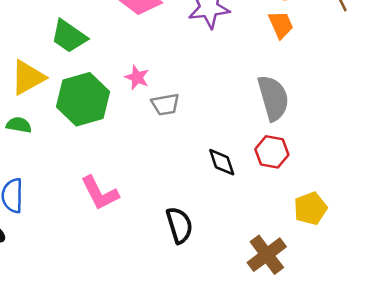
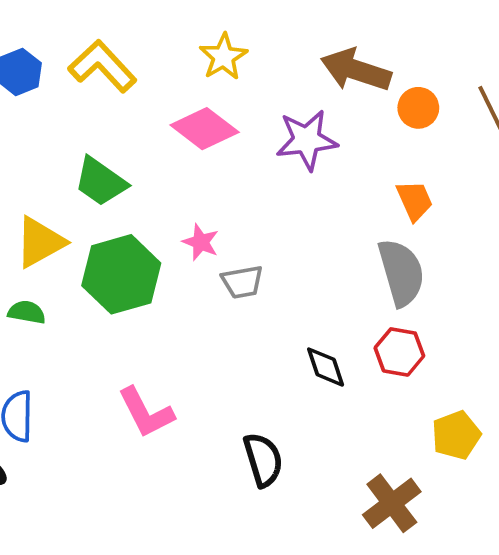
orange trapezoid: (281, 25) -> (415, 201), moved

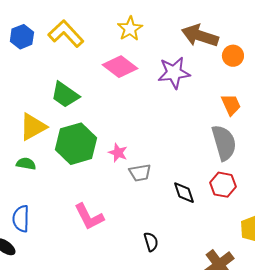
pink star: (201, 242) -> (118, 153), moved
gray trapezoid: (242, 282) -> (140, 173), moved
black semicircle: (263, 460) -> (151, 242), size x0.7

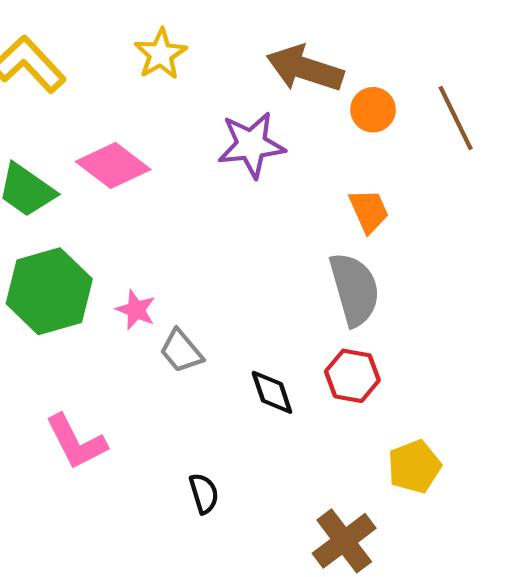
pink diamond: (120, 67) -> (113, 165), moved
gray trapezoid: (140, 173) -> (181, 351), turned 60

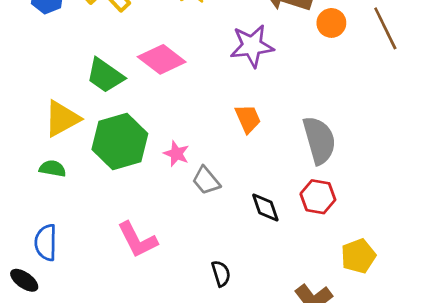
orange trapezoid: (369, 211) -> (248, 119), moved

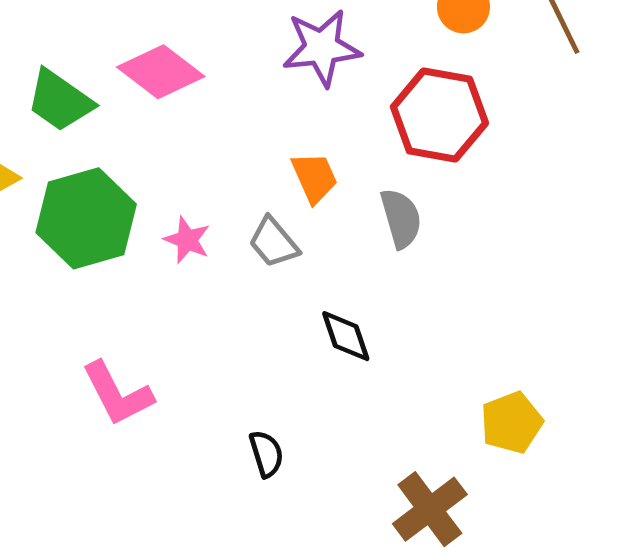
gray semicircle: (319, 140) -> (401, 218), moved, size x0.7
gray trapezoid: (206, 181) -> (274, 242), moved
red hexagon: (318, 197) -> (439, 115), moved, size x1.5

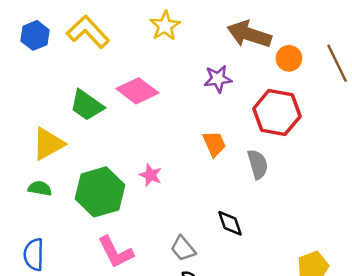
purple star: (322, 48) -> (218, 79), size x0.7
green hexagon: (86, 218) -> (100, 192), moved
gray trapezoid: (274, 242) -> (183, 249), moved

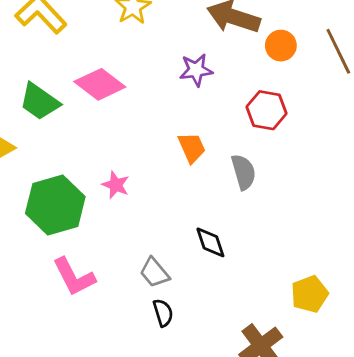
red hexagon: (277, 112) -> (266, 110), size x0.7

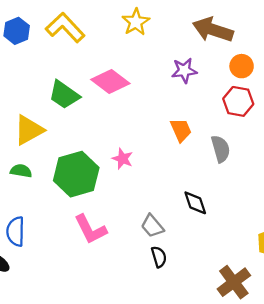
orange circle: (281, 46) -> (242, 66), moved

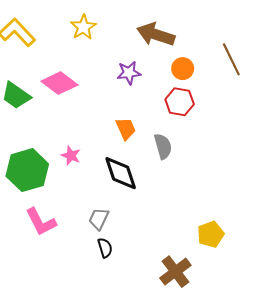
black diamond: (195, 203) -> (121, 173), moved, size x1.5
gray trapezoid: (152, 226) -> (99, 219), turned 65

